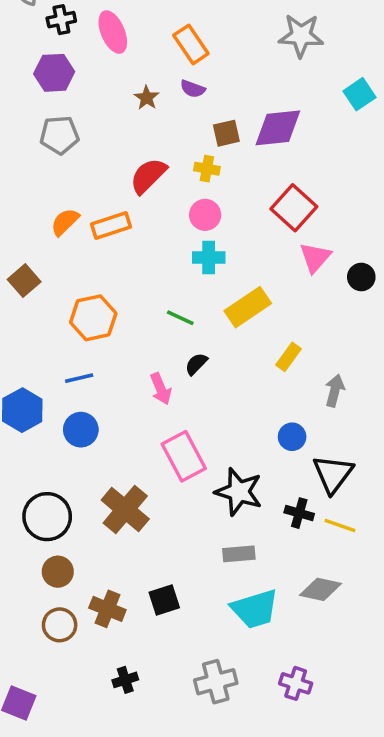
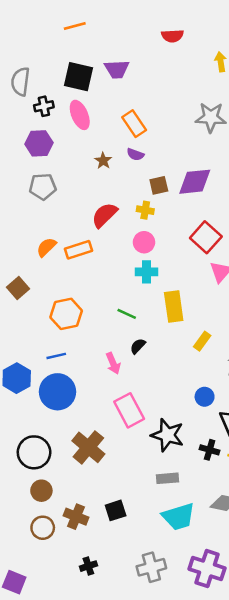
yellow rectangle: (248, 307) -> (174, 307), turned -64
blue circle: (81, 430) -> (57, 392), size x1.5
purple cross: (296, 683) -> (207, 569), size x1.6

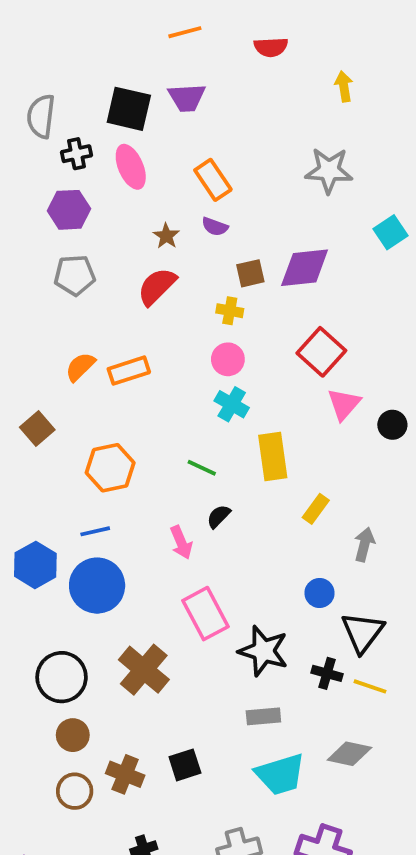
orange line: (75, 26) -> (185, 32), moved
red semicircle: (104, 215) -> (157, 286), moved
cyan cross: (146, 272) -> (232, 404), turned 30

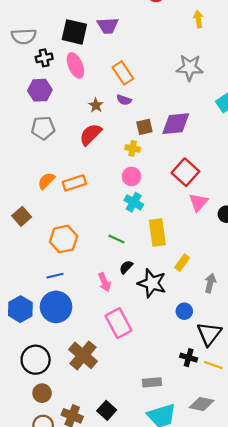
gray semicircle: (41, 116) -> (24, 36), turned -100
blue hexagon: (35, 565) -> (20, 309), moved
black star: (263, 651) -> (152, 283), moved
black square: (185, 765) -> (107, 410), turned -30

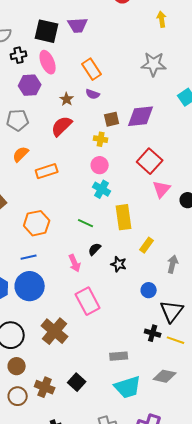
purple hexagon: (40, 90) -> (30, 85), moved
orange semicircle: (46, 181) -> (21, 154), moved
black star: (152, 283) -> (119, 264), size x0.6

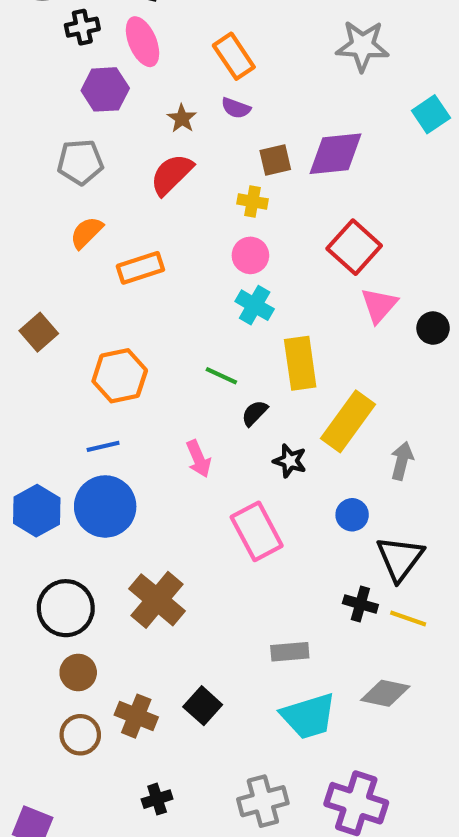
yellow rectangle: (147, 245) -> (348, 421), size x1.8
black semicircle: (95, 249) -> (255, 413), moved
pink rectangle: (88, 301) -> (257, 531), moved

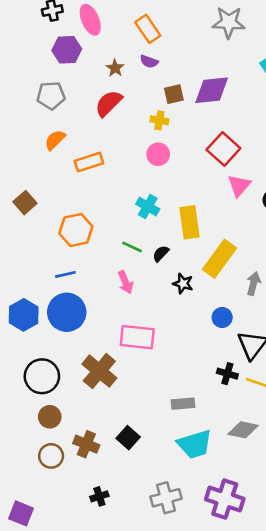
cyan cross: (255, 305) -> (148, 206), moved
green line: (221, 376) -> (132, 247), moved
pink rectangle: (257, 531) -> (137, 337), moved, turned -56

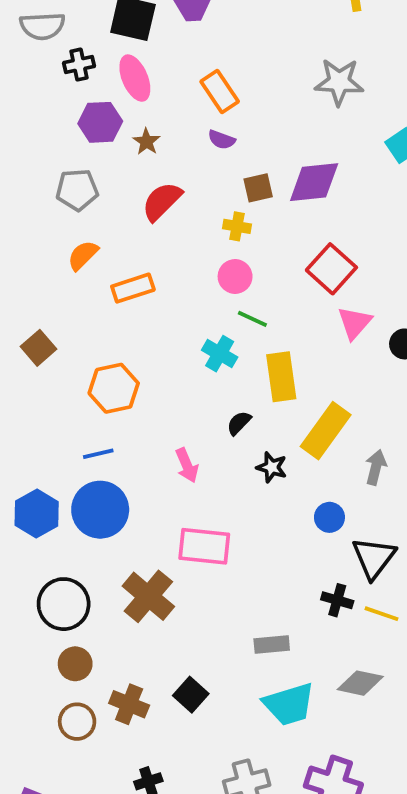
brown star: (115, 68) -> (146, 142), moved
green line: (132, 247) -> (252, 319), moved

